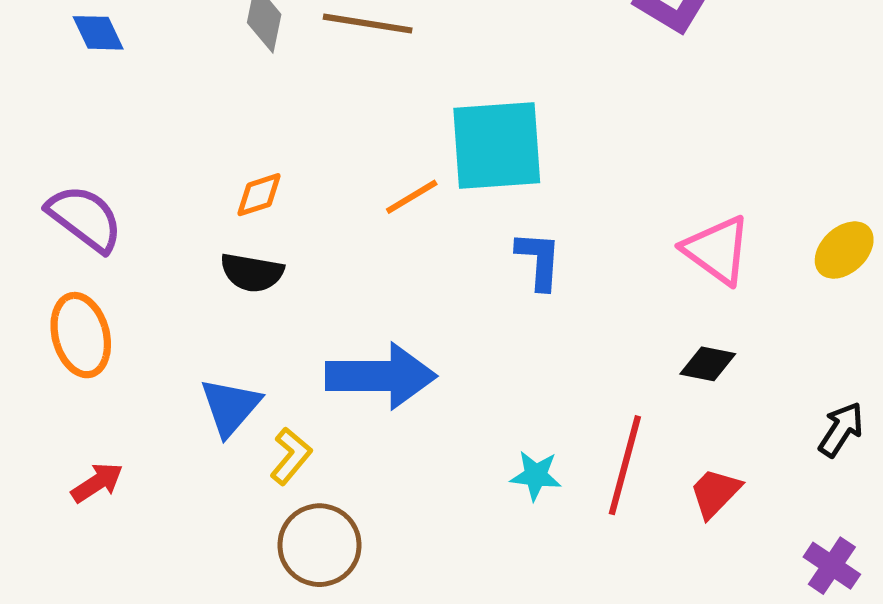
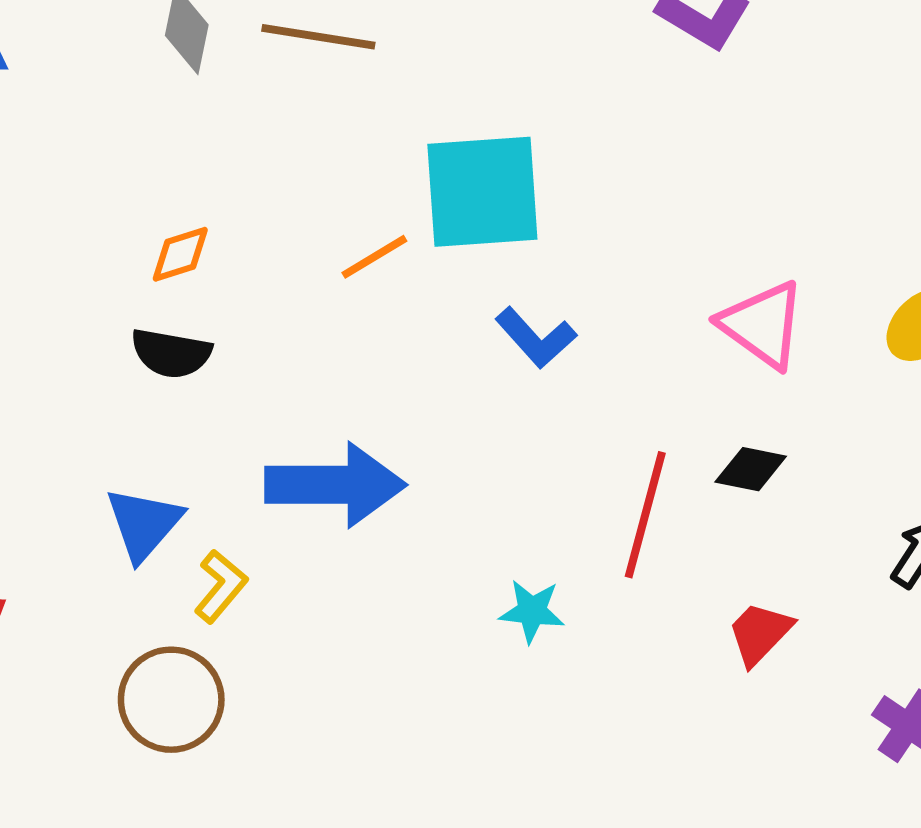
blue L-shape: (539, 260) -> (536, 338), turned 134
red line: (625, 465) -> (645, 515), moved
brown circle: (319, 545) -> (171, 700), moved

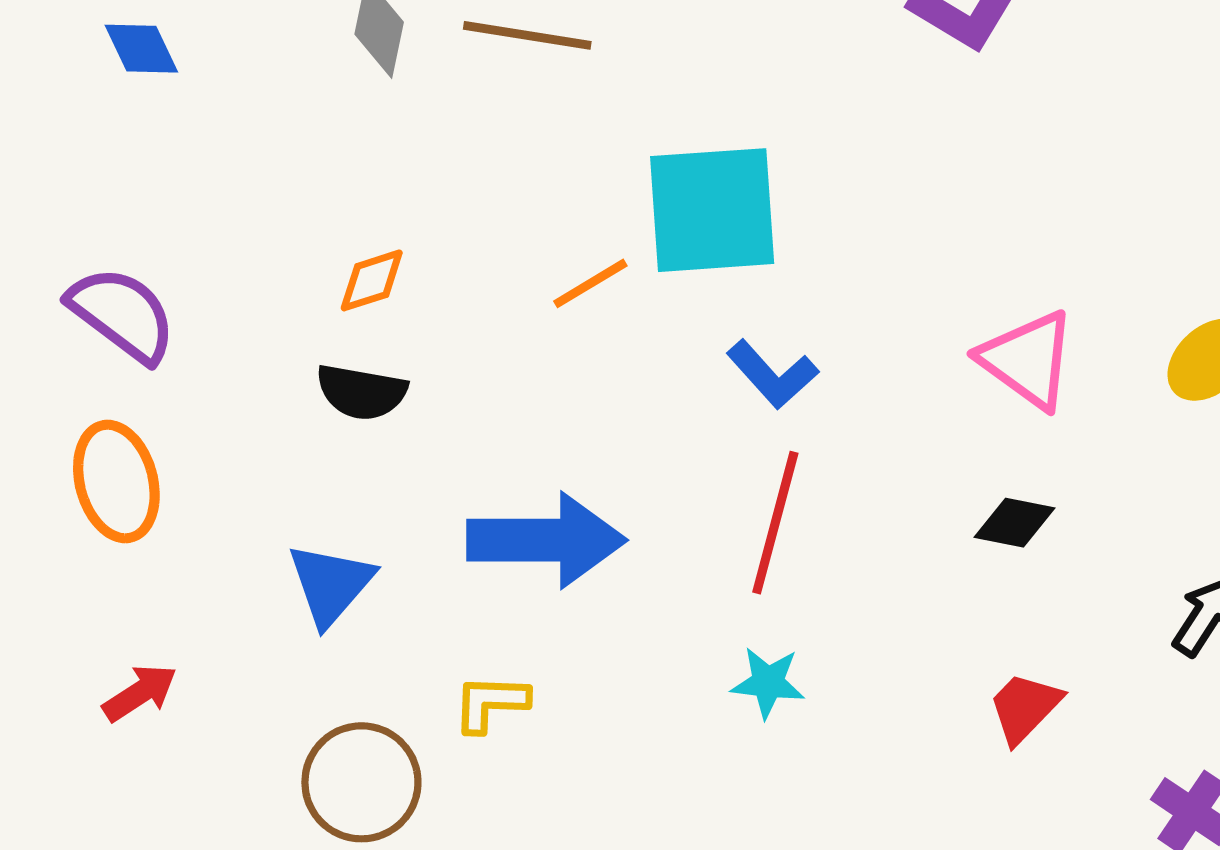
red line: (645, 515) -> (775, 523), moved
yellow L-shape: (221, 586) -> (491, 703), moved, turned -128

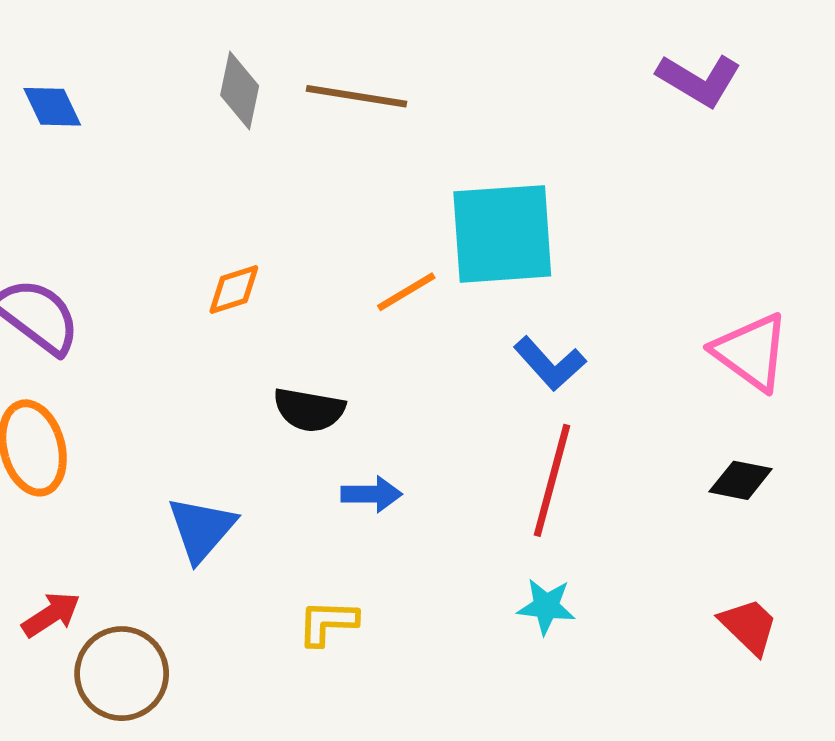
black semicircle: (361, 392) -> (309, 410), moved
blue arrow: (546, 540) -> (372, 494), size x0.5
red trapezoid: (1025, 707) -> (749, 626), turned 90
brown circle: (361, 782) -> (122, 674), moved

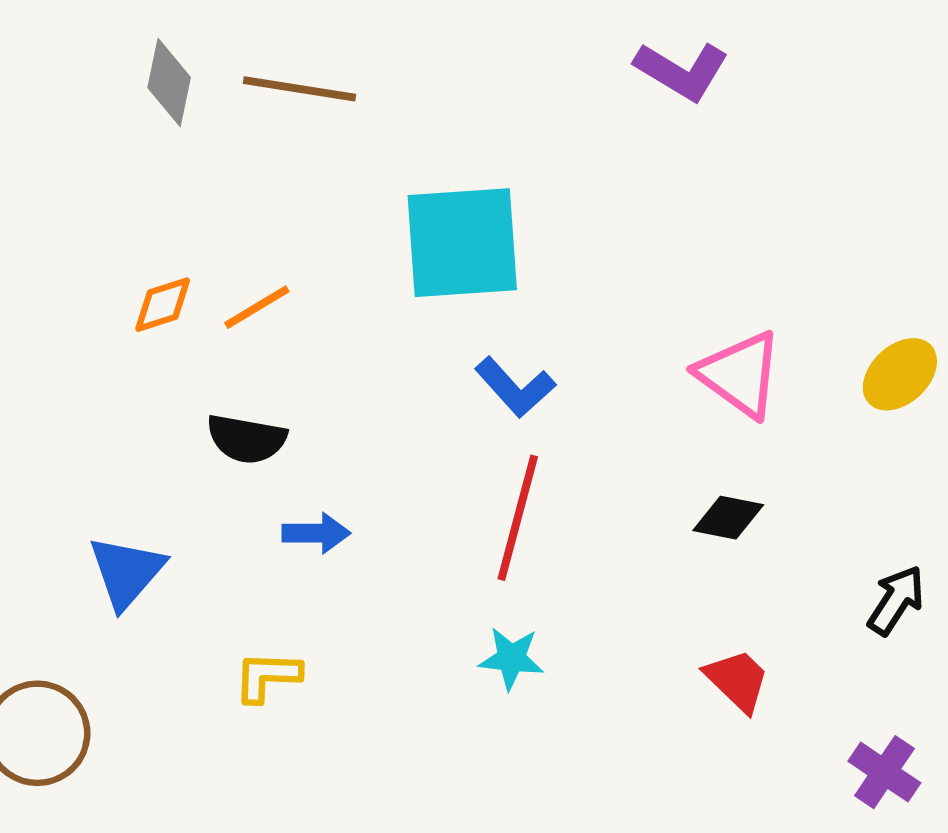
orange line: (406, 292) -> (257, 307), moved

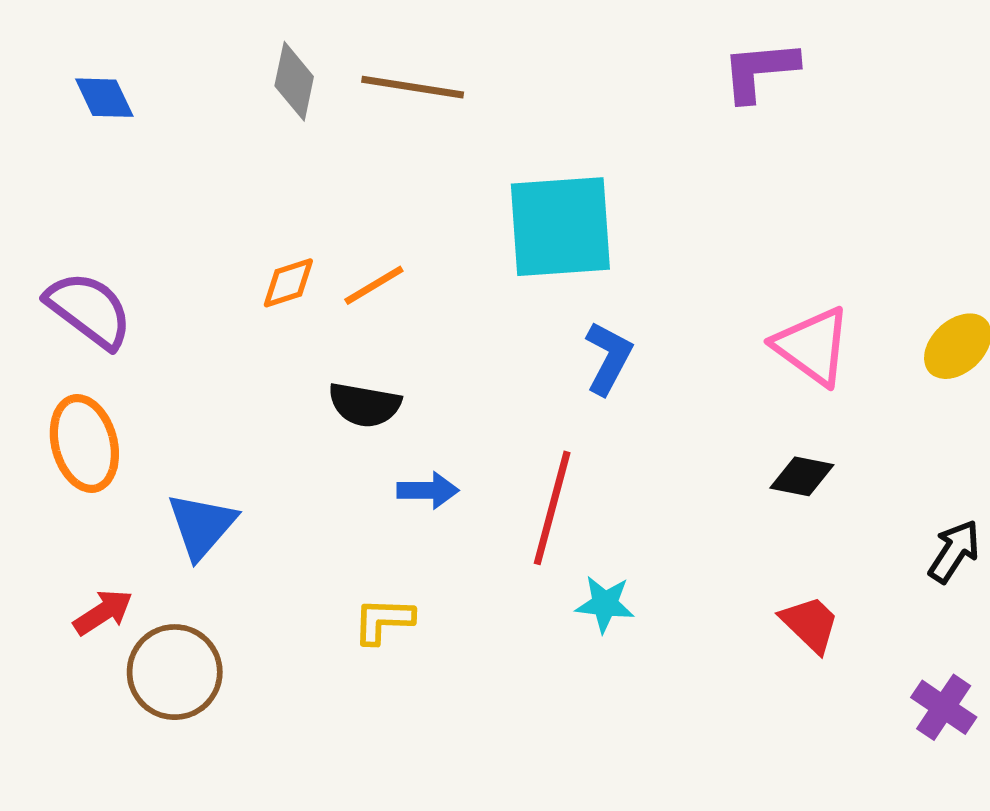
purple L-shape: (682, 71) -> (760, 71), turned 144
blue L-shape: (515, 387) -> (608, 358), turned -110
red line: (518, 518) -> (552, 508), moved
blue triangle: (126, 572) -> (202, 526), moved

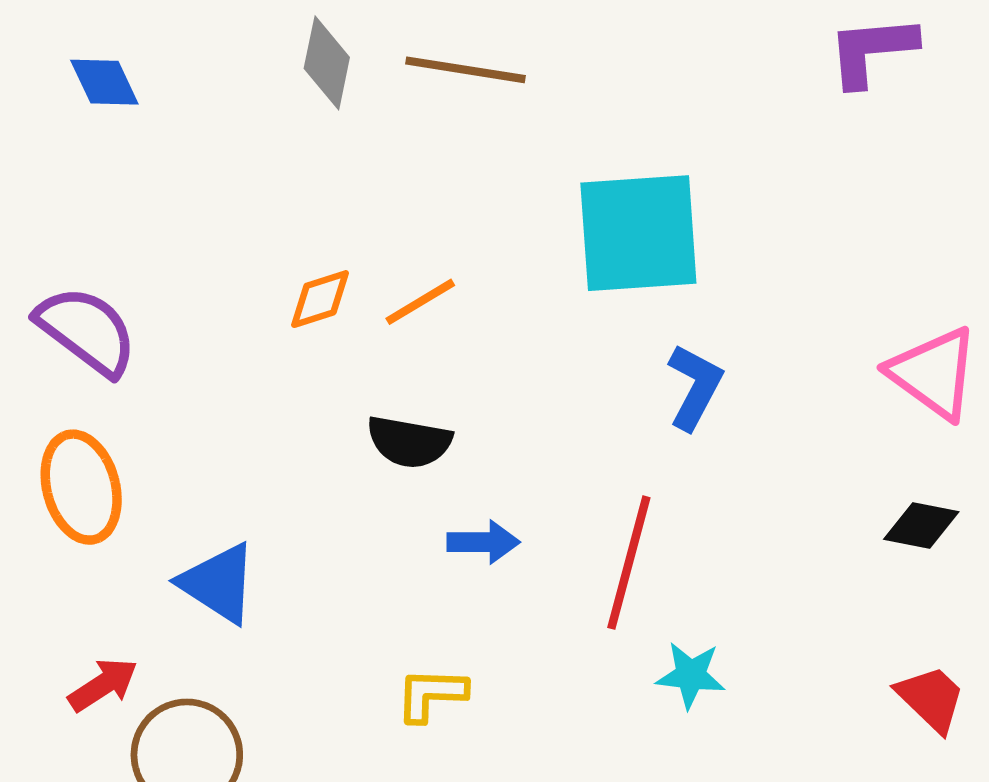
blue triangle: (202, 526) -> (218, 583), turned -38

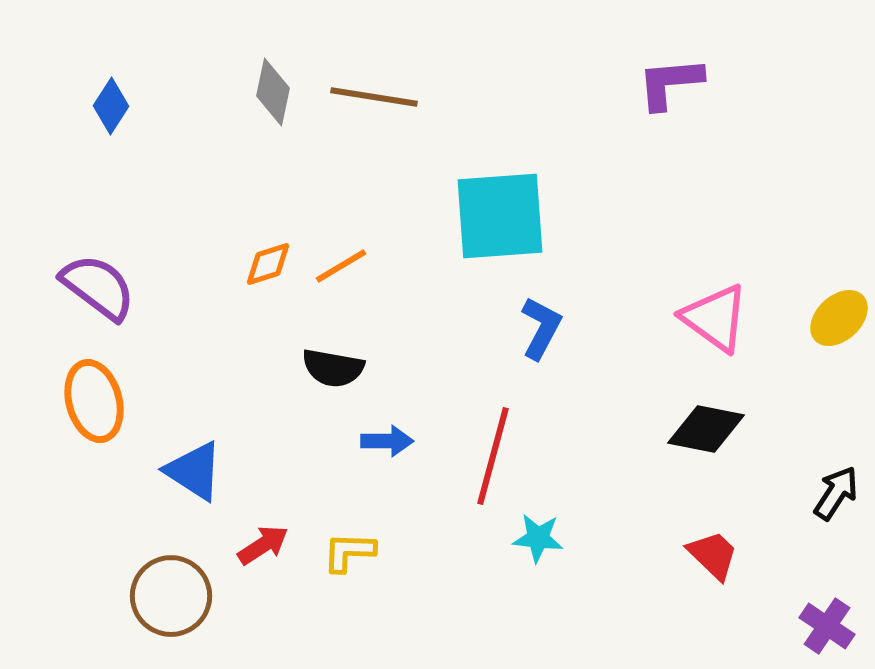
blue diamond: (104, 82) -> (111, 106), turned 58
black diamond: (921, 526) -> (706, 429), size x1.4
red arrow: (103, 685) -> (263, 545), moved

